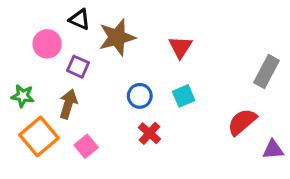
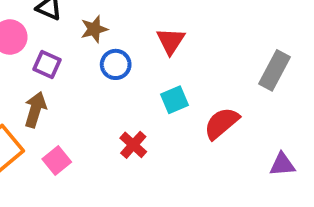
brown star: (117, 37) -> (94, 29), size x0.6
blue circle: (140, 96) -> (116, 64), moved
red semicircle: (242, 122) -> (222, 123), moved

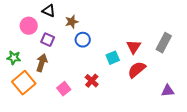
red triangle: (171, 41) -> (134, 47), moved
pink square: (57, 161) -> (64, 89), moved

